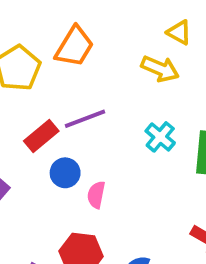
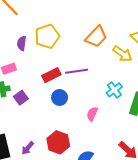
orange trapezoid: (74, 47) -> (96, 37), moved
pink semicircle: (96, 195) -> (92, 114), moved

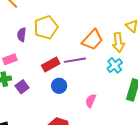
orange trapezoid: (96, 37) -> (92, 40), moved
yellow arrow: (122, 54) -> (118, 43), turned 48
cyan cross: (114, 90) -> (115, 65), moved

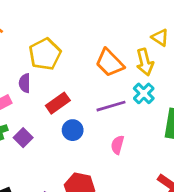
purple semicircle: (22, 35) -> (25, 83), moved
orange trapezoid: (92, 40) -> (110, 63), turned 100
purple line: (75, 60) -> (111, 106), moved

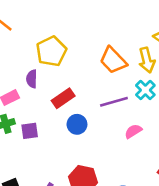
purple square: (23, 138) -> (30, 131), turned 36
pink semicircle: (117, 145) -> (133, 131), moved, turned 42

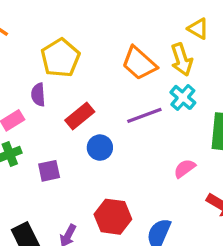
purple square: (30, 131) -> (49, 171), moved
pink semicircle: (133, 131) -> (185, 168), moved

